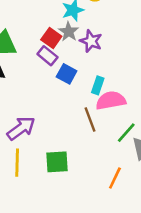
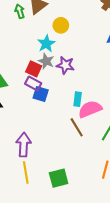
blue square: (67, 74) -> (41, 94), moved
purple arrow: (21, 128) -> (24, 145), turned -40
green square: (57, 162) -> (59, 178), moved

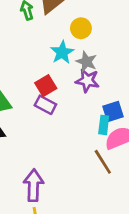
gray star: (46, 61) -> (86, 62), moved
red square: (34, 69) -> (46, 86), turned 35
blue square: (41, 94) -> (113, 111), moved, turned -35

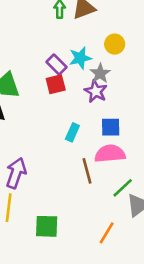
yellow circle: (81, 28) -> (115, 44), moved
purple rectangle: (45, 105) -> (57, 64), moved
cyan rectangle: (104, 125) -> (72, 132), moved

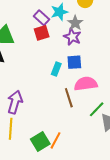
blue square: (111, 127) -> (74, 62), moved
green square: (47, 226) -> (40, 142), turned -30
orange line: (107, 233) -> (55, 140), moved

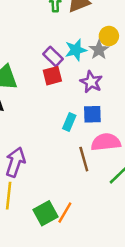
gray star: (75, 23) -> (99, 50), moved

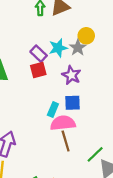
pink semicircle: (106, 142) -> (63, 123), moved

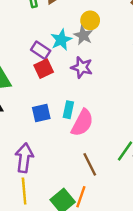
blue square: (73, 103) -> (41, 113), moved
pink semicircle: (63, 123) -> (82, 123), turned 135
brown line: (66, 141) -> (90, 164), moved

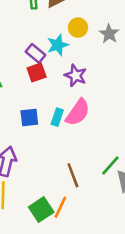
yellow circle: (90, 20) -> (78, 28), moved
gray star: (83, 35) -> (109, 34), moved
pink semicircle: (82, 123) -> (78, 112), moved

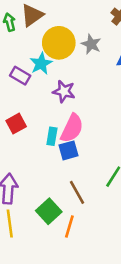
yellow circle: (78, 28) -> (59, 43), size x1.6
red square: (37, 72) -> (16, 124), moved
blue square: (29, 117) -> (69, 150), moved
green square: (41, 210) -> (49, 211), moved

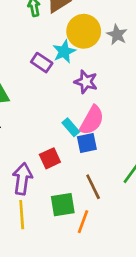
red square: (16, 124) -> (50, 158), moved
cyan rectangle: (52, 136) -> (71, 127), turned -54
green square: (49, 211) -> (63, 205), turned 30

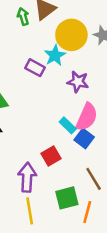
blue square: (87, 143) -> (84, 139), turned -36

